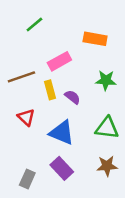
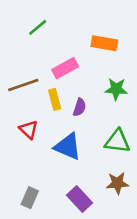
purple semicircle: (72, 97) -> (80, 107), turned 70
purple rectangle: (62, 168) -> (80, 199), moved

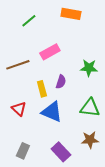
orange rectangle: (104, 43) -> (71, 14), moved
yellow rectangle: (55, 99) -> (42, 89), moved
red triangle: (28, 130) -> (19, 109), moved

